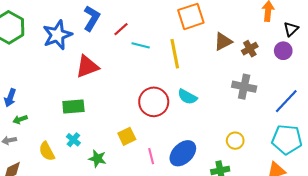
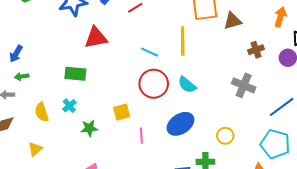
brown triangle: (223, 42) -> (232, 21), moved
cyan line: (141, 45) -> (150, 52), moved
blue ellipse: (183, 153) -> (180, 124), moved
green star: (97, 159) -> (89, 128), turned -30

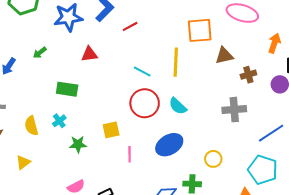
brown triangle: (232, 21) -> (224, 56), moved
red triangle: (96, 38) -> (89, 54), size x0.7
green arrow: (22, 76) -> (40, 53), moved, turned -32
gray cross: (244, 85) -> (234, 110), turned -30

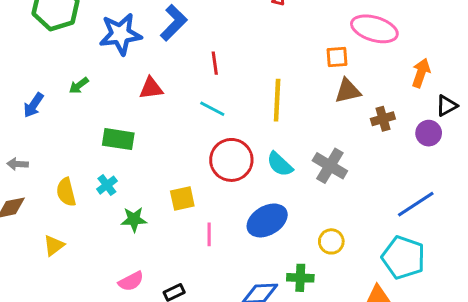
red line: (130, 26) -> (215, 63), moved, turned -70
orange square: (200, 30) -> (337, 57), moved, size x0.6
cyan line: (142, 72) -> (212, 109), moved
gray cross: (234, 110) -> (330, 166), moved, turned 35

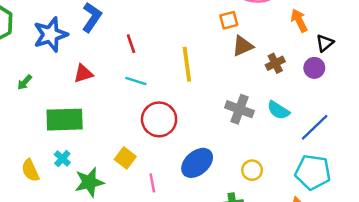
orange arrow: (421, 73) -> (299, 20), turned -35
green rectangle: (118, 139) -> (65, 120), size x1.4
cyan semicircle: (280, 164) -> (278, 110), moved
yellow square: (182, 199) -> (125, 158), turned -30
green star: (134, 219) -> (89, 182), size x1.4

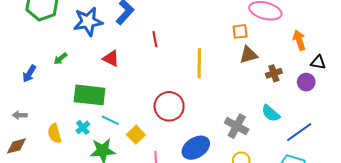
black triangle: (325, 43) -> (318, 62), turned 42
red triangle: (83, 74) -> (111, 58), turned 36
cyan line: (136, 81) -> (110, 120), moved
gray cross: (240, 109) -> (237, 126), moved

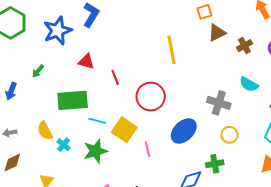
red line: (155, 39) -> (115, 77), moved
cyan cross: (83, 127) -> (64, 145), moved
yellow semicircle: (55, 133) -> (45, 131), moved
yellow square: (136, 135) -> (124, 130), size x1.4

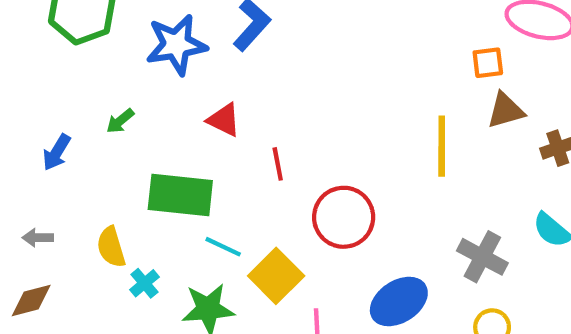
yellow line: (171, 50) -> (442, 146), moved

